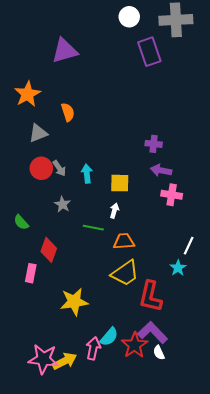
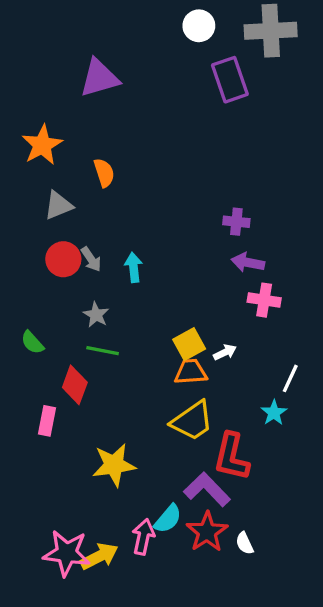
yellow square: (120, 183) -> (189, 344), moved, turned -30
white arrow: (114, 211) -> (225, 352), moved, turned 48
green line: (93, 228) -> (103, 351), moved
purple L-shape: (153, 332) -> (207, 489), moved

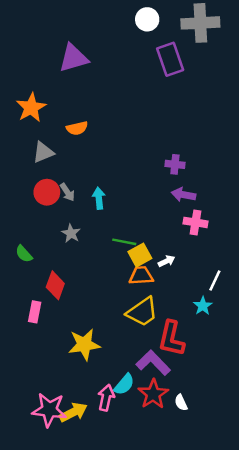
orange semicircle: (104, 173) -> (77, 128), turned 95
green line: (103, 351) -> (124, 242), moved

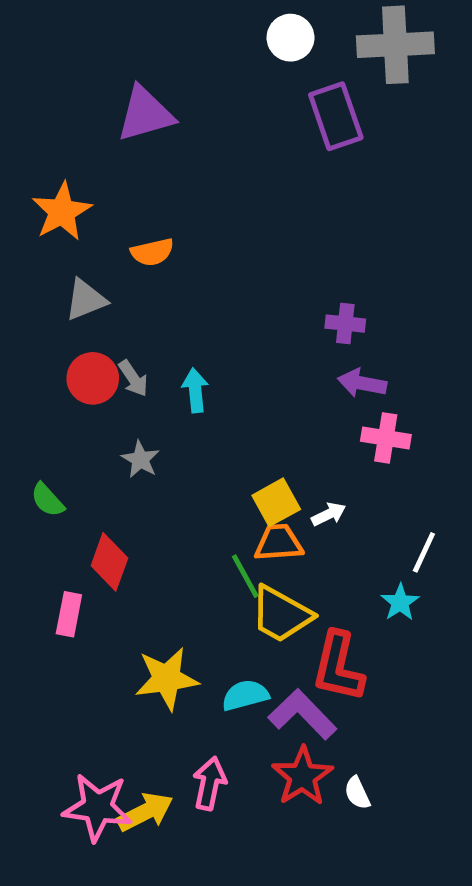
green line: (124, 242) -> (245, 576), moved, turned 50
yellow trapezoid: (142, 312) -> (281, 614), turned 64
cyan semicircle: (124, 384) -> (245, 695), moved, turned -145

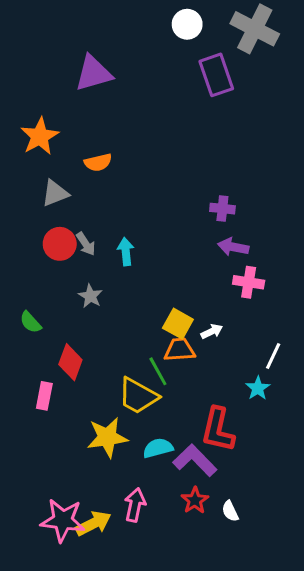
gray cross: (395, 45) -> (255, 29), turned 30
yellow square: (276, 502) -> (178, 324), turned -32
yellow trapezoid: (281, 614) -> (138, 396), moved
red star: (302, 776) -> (195, 500), size x0.7

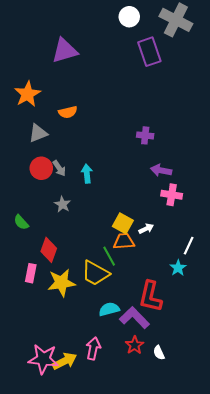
purple cross: (222, 209) -> (145, 135), moved
yellow star: (107, 437) -> (61, 283), moved

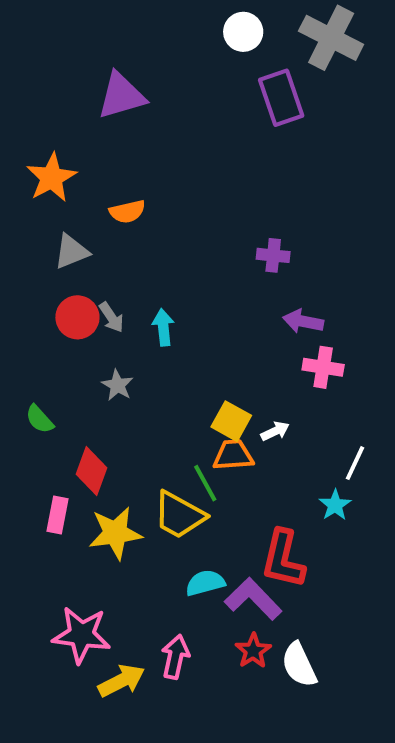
white semicircle: (159, 353) -> (299, 665), size x1.6
pink star: (43, 359) -> (81, 635), moved

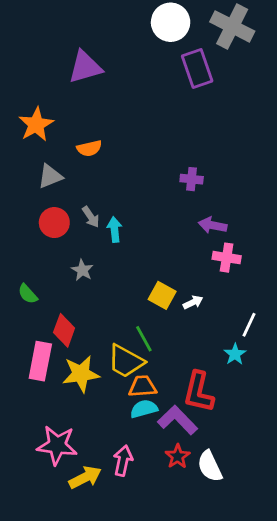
white circle: (243, 32) -> (171, 22), size x1.4
gray arrow: (111, 317) -> (91, 217), moved
orange trapezoid: (233, 455) -> (143, 386), moved
pink rectangle: (57, 515) -> (40, 361), size x1.5

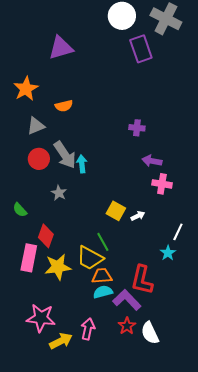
gray arrow: (91, 217) -> (65, 155), size x1.8

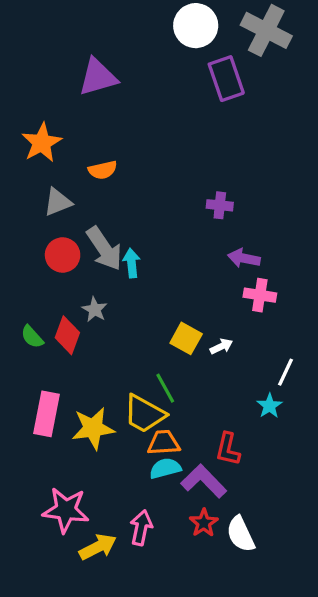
red diamond: (46, 236) -> (67, 335), moved
red L-shape: (142, 280) -> (228, 449), size x0.7

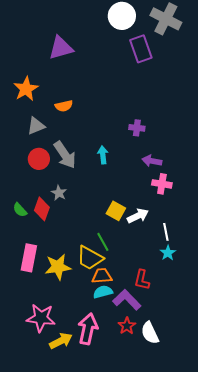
cyan arrow: (132, 263) -> (103, 155), moved
white arrow: (221, 346) -> (138, 216), size x1.5
white line: (286, 372) -> (166, 232), moved, turned -36
pink arrow: (141, 528) -> (88, 329), size x1.4

